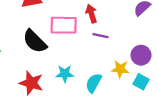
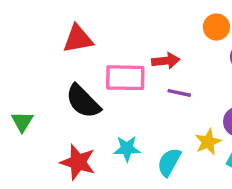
red arrow: (91, 14) -> (166, 61), turned 102
yellow star: (120, 69) -> (208, 142), turned -30

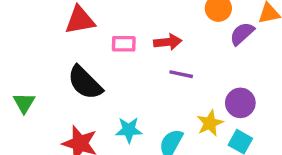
pink rectangle: (125, 78) -> (124, 44), moved, size x0.6

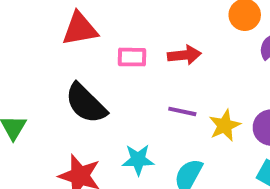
purple line: (181, 74) -> (182, 111), moved
yellow star: (210, 123) -> (225, 126), moved

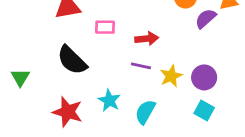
red arrow: (184, 55) -> (147, 39), moved
cyan star: (138, 160) -> (109, 100), turned 30

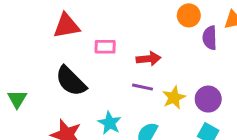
purple semicircle: (206, 19) -> (210, 38), turned -50

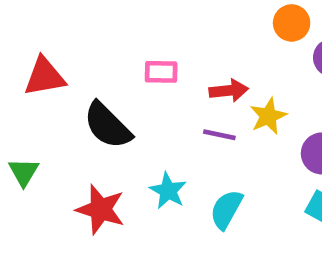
red triangle: (66, 26) -> (45, 77), moved
yellow star: (174, 98) -> (268, 116), moved
green triangle: (17, 99) -> (24, 172), moved

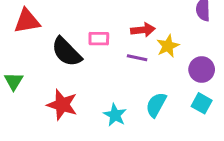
pink rectangle: (161, 72) -> (99, 39), moved
cyan star: (168, 191) -> (115, 115), moved
cyan semicircle: (226, 209) -> (156, 105), moved

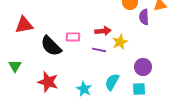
purple circle: (202, 70) -> (143, 67), moved
cyan square: (202, 103) -> (139, 89), moved, turned -32

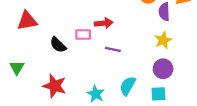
red arrow: (103, 31) -> (104, 23), moved
yellow star: (120, 42) -> (163, 40), moved
black semicircle: (51, 46) -> (58, 45), size x0.7

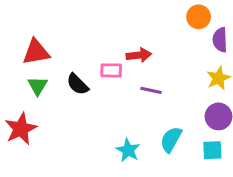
green triangle: (17, 68) -> (38, 86), moved
red star: (55, 86) -> (21, 129), moved, turned 30

